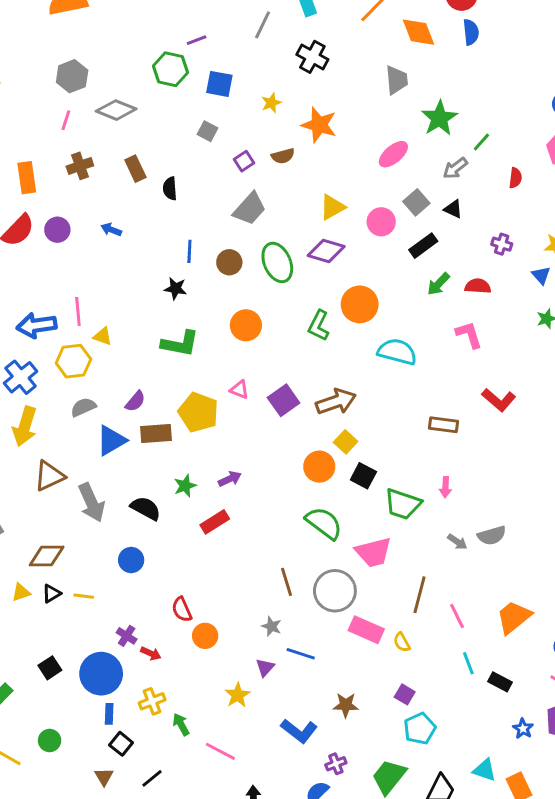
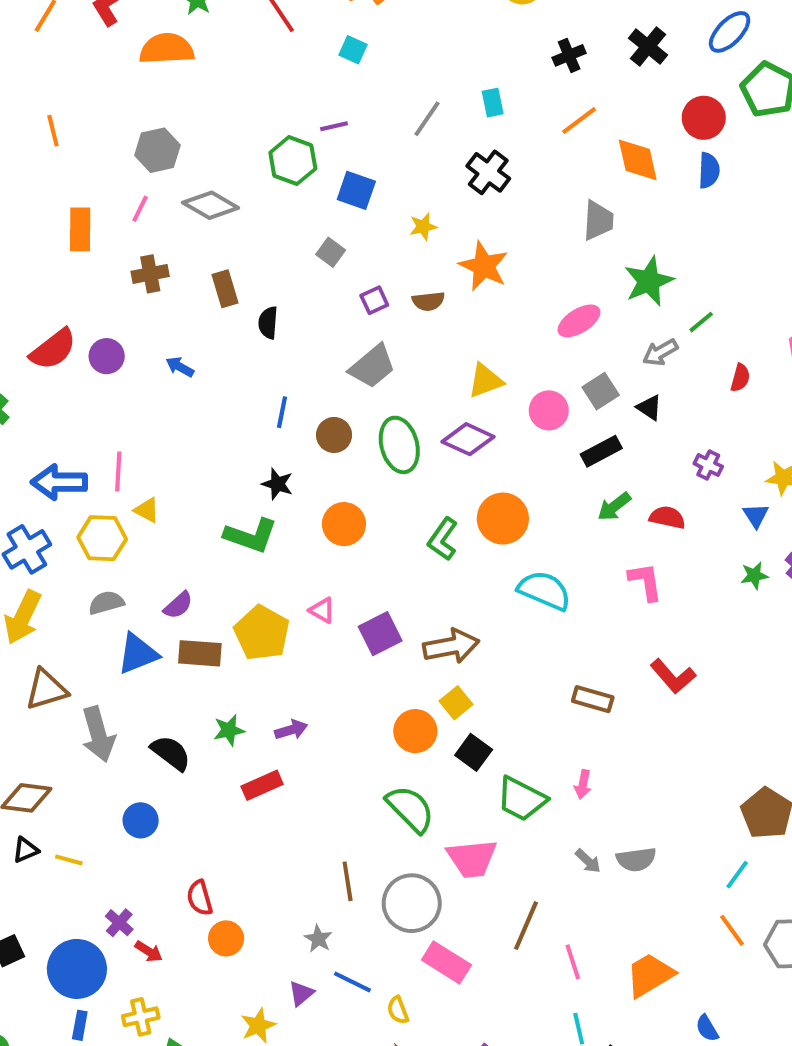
orange rectangle: (27, 178) -> (80, 229), moved
black star: (176, 289) -> (277, 484), moved
yellow semicircle: (402, 642) -> (398, 1010), moved

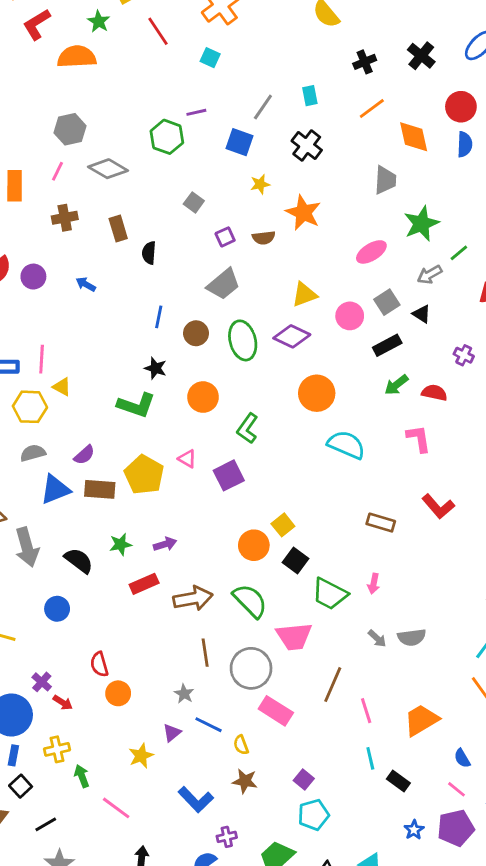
blue square: (356, 190) -> (240, 142), moved
green L-shape: (443, 539) -> (247, 428), moved
brown arrow: (451, 646) -> (193, 598), moved

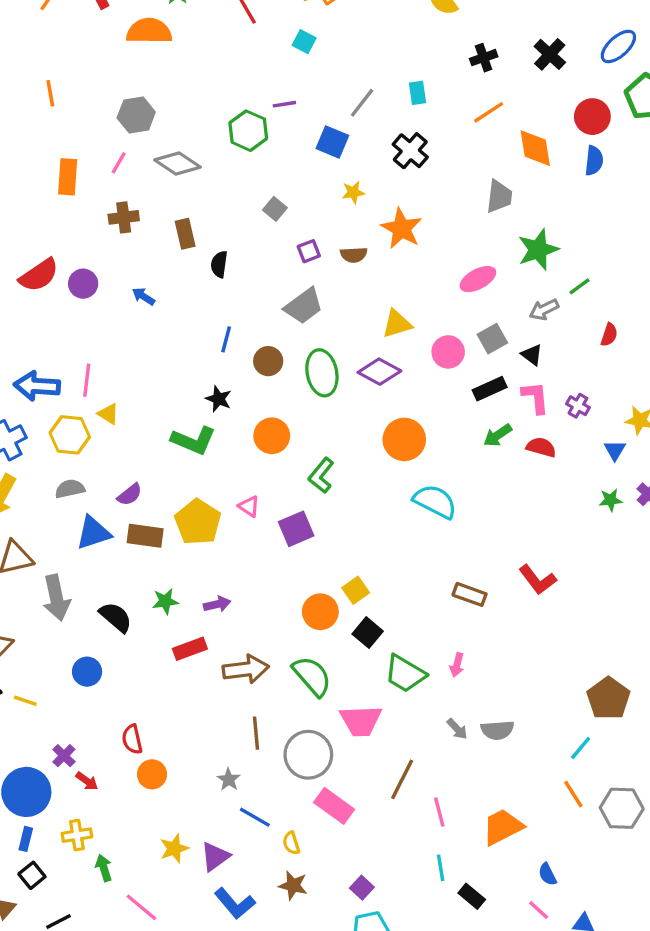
pink L-shape: (419, 439) -> (535, 397), moved
purple triangle: (172, 733) -> (215, 857), moved, size x1.4

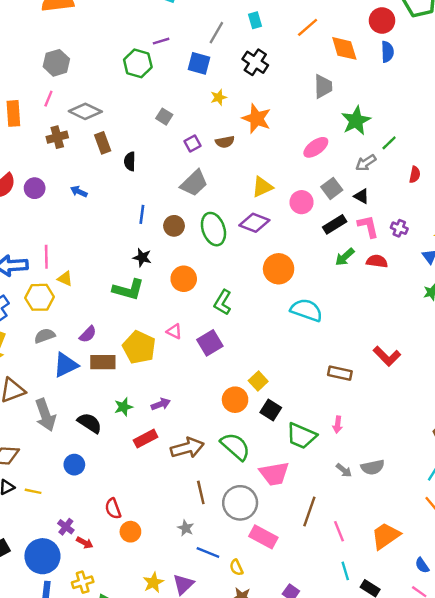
gray diamond: (178, 163) -> (85, 111), moved

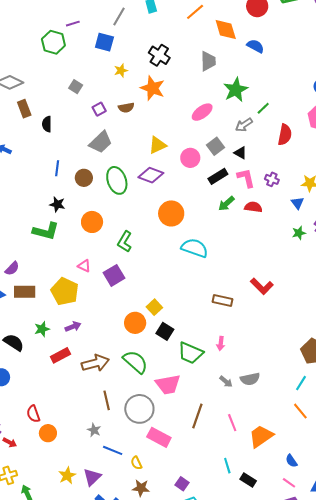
blue semicircle: (387, 52) -> (255, 46), moved, turned -60
black cross: (255, 62) -> (159, 55), moved
red semicircle: (415, 175) -> (285, 135), size x1.5
yellow pentagon: (139, 347) -> (65, 291), moved
pink line: (339, 531) -> (232, 423), moved

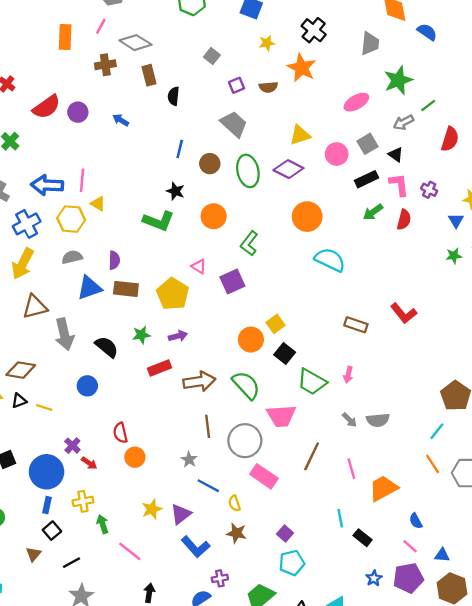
gray trapezoid: (101, 142) -> (234, 124), turned -100
red semicircle: (253, 207) -> (404, 220), turned 90
purple semicircle: (12, 268) -> (114, 260), turned -49

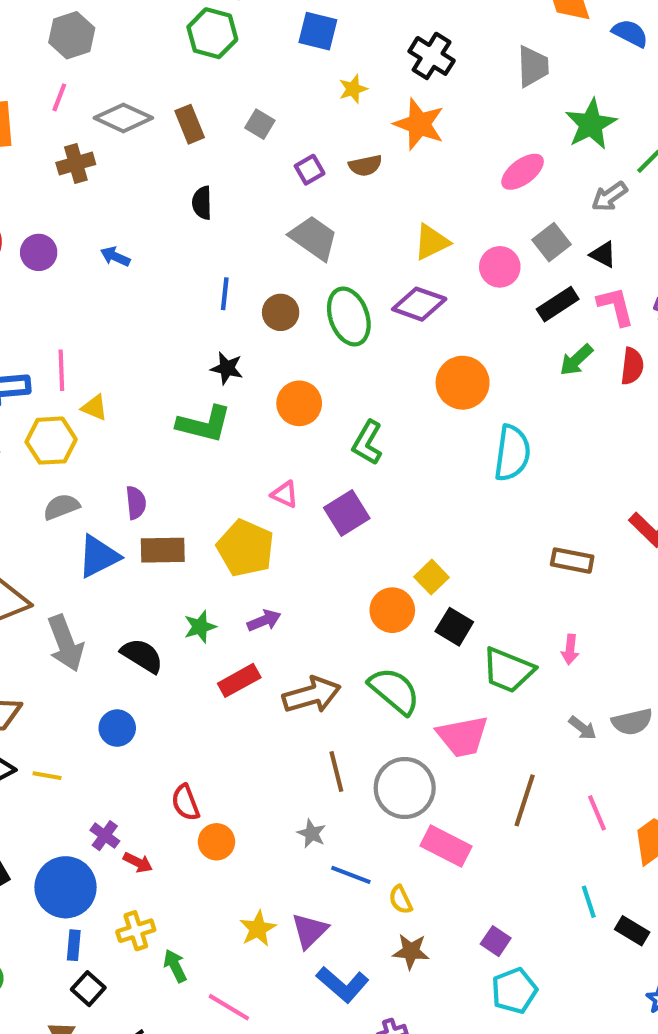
brown rectangle: (149, 75) -> (190, 124), moved
cyan semicircle: (330, 260) -> (512, 453), turned 80

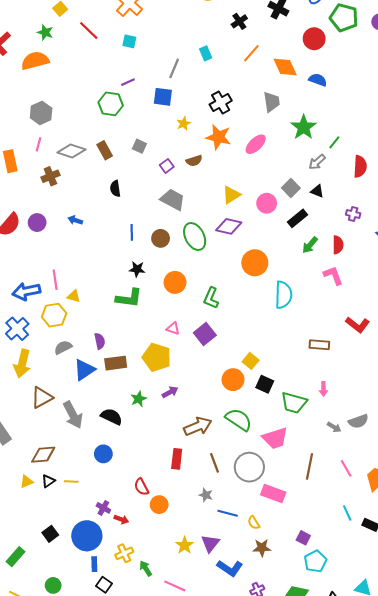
black cross: (432, 56) -> (221, 103), turned 35
pink ellipse: (523, 172) -> (256, 144), moved
pink L-shape: (616, 306) -> (333, 276), moved
red rectangle: (239, 680) -> (177, 459), moved, turned -48

